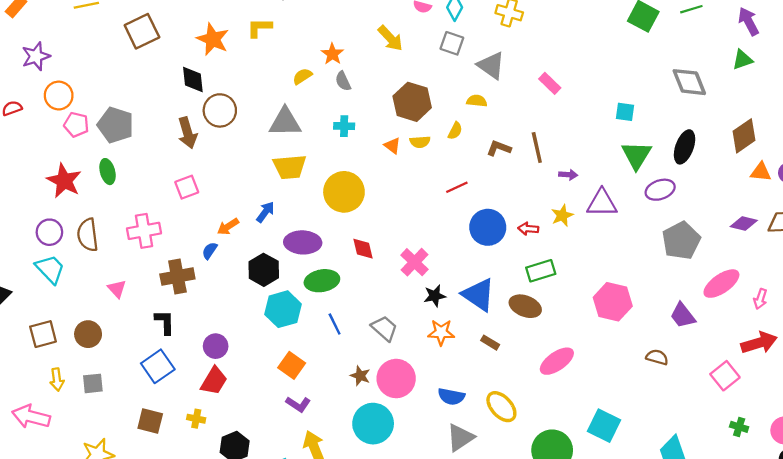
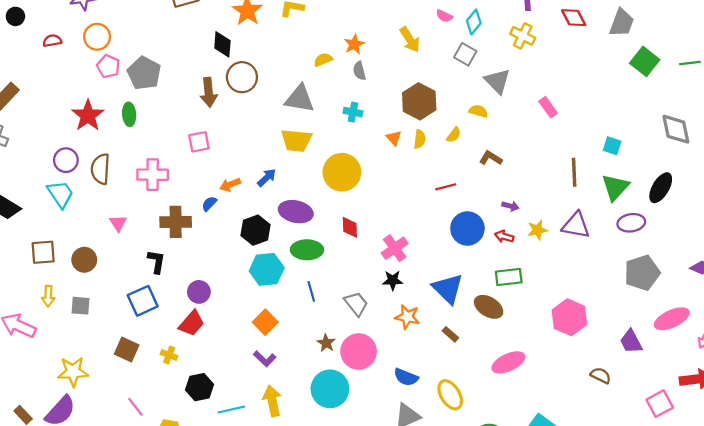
yellow semicircle: (420, 142) -> (420, 139), turned -90
brown line: (537, 147) -> (574, 172), moved
purple arrow: (568, 175) -> (510, 206), moved
black star: (435, 296) -> (393, 280), moved

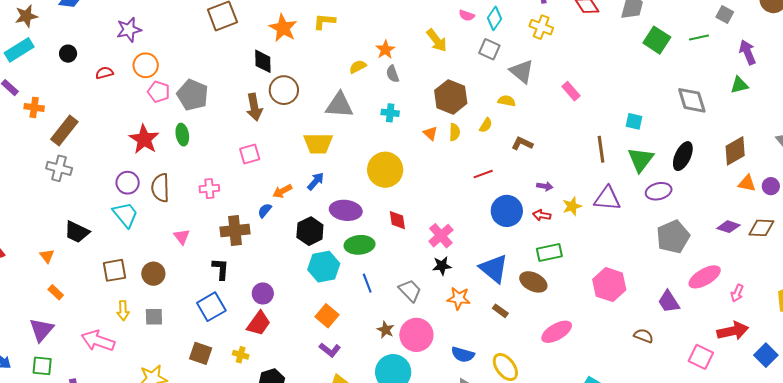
yellow trapezoid: (296, 140) -> (318, 143), moved
pink cross: (153, 175) -> (209, 189), size x0.7
pink square: (660, 404) -> (701, 357), turned -30

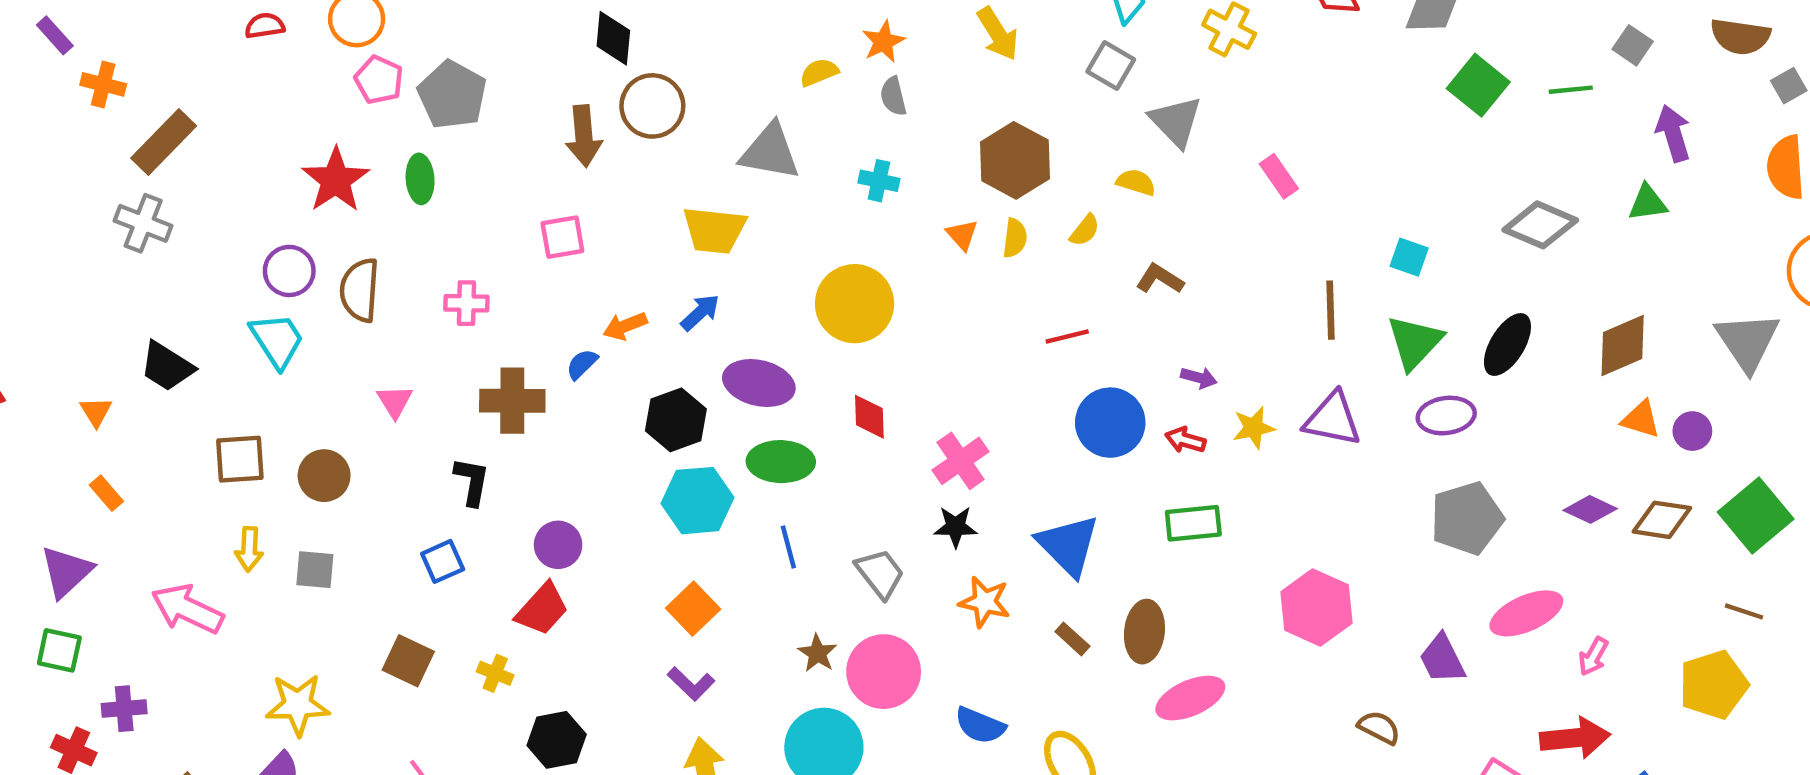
gray diamond: (692, 100) -> (1540, 225), turned -56
brown ellipse: (533, 282) -> (1144, 632), moved, turned 64
blue square: (211, 307) -> (443, 561), size x0.7

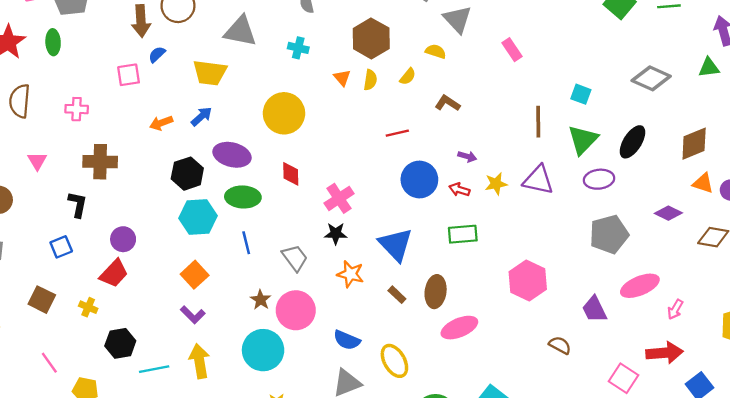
blue semicircle: (582, 364) -> (157, 54), moved
purple diamond: (1590, 509) -> (668, 213), moved

